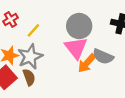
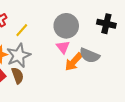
pink triangle: (76, 48) -> (63, 47), size x0.6

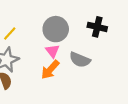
orange arrow: (74, 62) -> (50, 70), moved

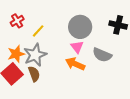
orange arrow: (50, 70) -> (75, 64), turned 72

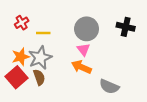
yellow line: (38, 31) -> (43, 33), turned 48
gray semicircle: (102, 55) -> (109, 87), moved

